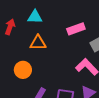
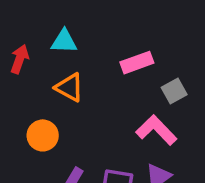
orange triangle: (38, 43) -> (69, 87), turned 30

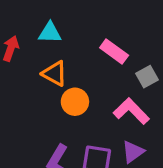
pink rectangle: (137, 63) -> (114, 52), turned 56
orange circle: (43, 135) -> (75, 102), moved

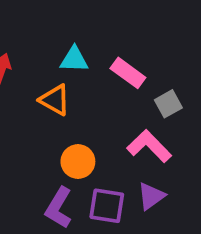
cyan triangle: (50, 33) -> (74, 59), moved
orange circle: (75, 102) -> (78, 162), moved

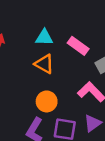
orange triangle: (55, 100) -> (44, 64), moved

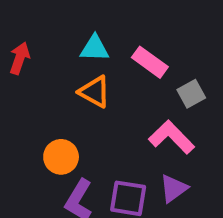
orange circle: (47, 101) -> (61, 157), moved

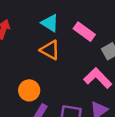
cyan triangle: (95, 48) -> (50, 23), turned 30

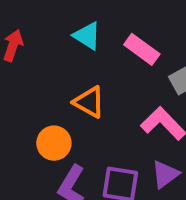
orange triangle: (50, 50) -> (89, 102), moved

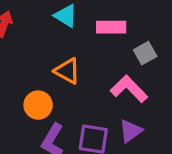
pink rectangle: (142, 49) -> (111, 27), turned -36

